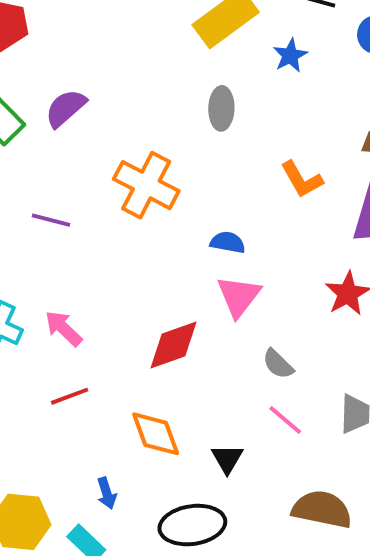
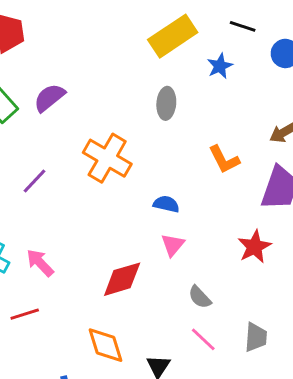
purple line: (51, 220) -> (35, 181), turned -64
pink triangle: (239, 296) -> (173, 245), size x0.7
red line: (70, 396) -> (25, 314), moved

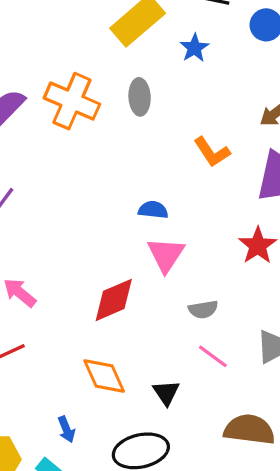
orange cross: (107, 158) -> (72, 101), moved
pink triangle: (173, 245) -> (166, 255), size x1.4
gray semicircle: (200, 297) -> (203, 309), turned -50

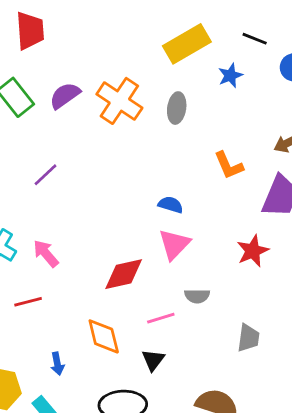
pink line: (213, 356) -> (161, 318), moved, turned -64
blue arrow: (66, 429) -> (57, 364), moved

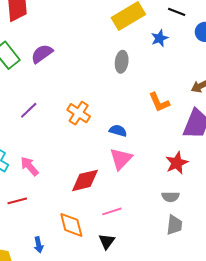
orange cross: (119, 101) -> (79, 113), moved, size x0.7
gray semicircle: (197, 296) -> (170, 197), moved

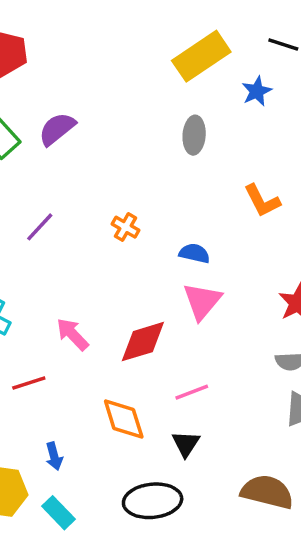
orange cross: (79, 113) -> (125, 227), size x0.7
pink arrow: (30, 166) -> (73, 334), moved
blue arrow: (39, 245) -> (54, 456), moved

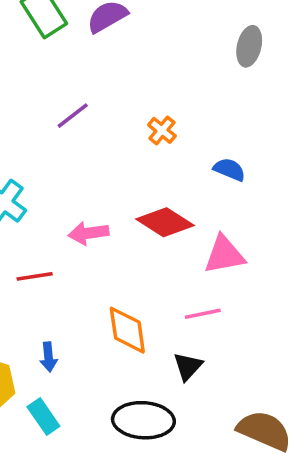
pink triangle: (202, 301) -> (224, 255), moved, turned 30
pink arrow: (73, 334) -> (88, 233), turned -63
red diamond: (143, 342) -> (165, 222), moved, turned 40

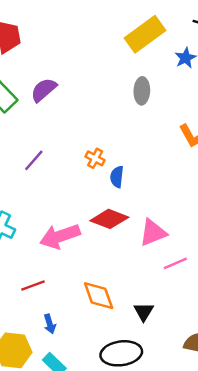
blue semicircle: (229, 170) -> (117, 177), moved, turned -95
pink arrow: (88, 233) -> (60, 236), size x1.5
red line: (35, 276) -> (33, 286), moved
pink line: (203, 314) -> (175, 263), moved

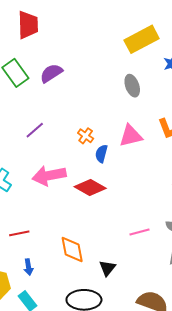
gray ellipse: (142, 91) -> (132, 86), turned -30
pink triangle: (153, 233) -> (131, 136), moved
pink arrow: (60, 236) -> (49, 176), moved

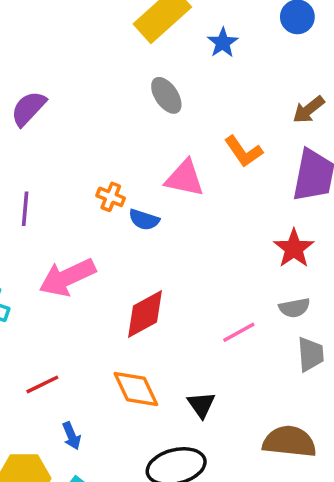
purple line: (35, 130) -> (25, 209), turned -30
pink triangle: (131, 136) -> (185, 178), turned 40
blue semicircle: (101, 154) -> (144, 220), turned -72
red diamond: (90, 188) -> (145, 314), moved, turned -44

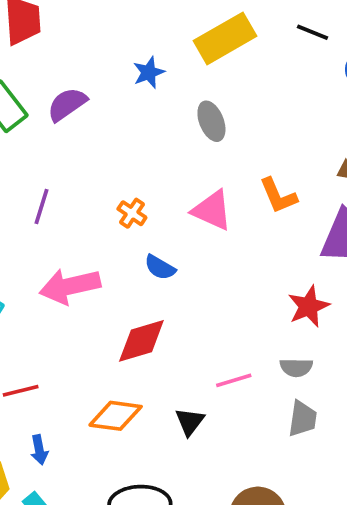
blue star: (223, 43) -> (149, 72), moved
blue semicircle: (144, 220) -> (160, 267), moved
orange diamond: (136, 389) -> (116, 416), turned -69
black triangle: (201, 405) -> (190, 422), moved

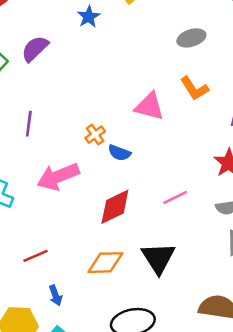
gray ellipse: (211, 121) -> (191, 38), moved, turned -76
orange cross: (132, 213) -> (95, 135), moved, turned 30
pink line: (234, 380) -> (175, 197), moved
black triangle: (190, 422) -> (158, 258), size x1.6

